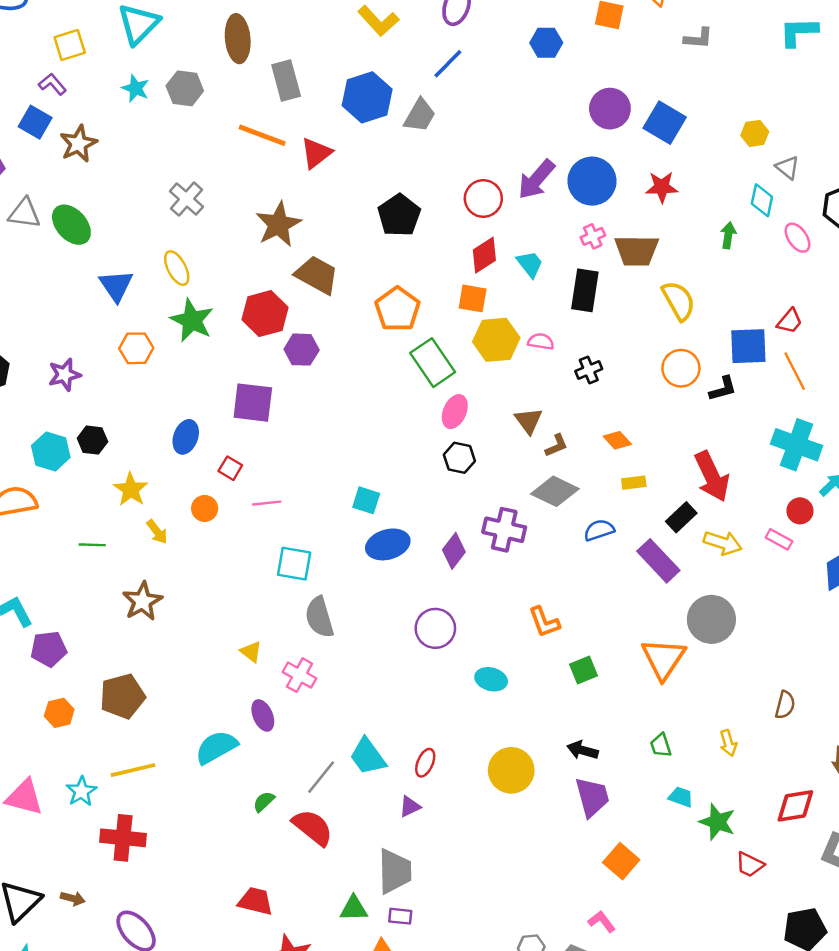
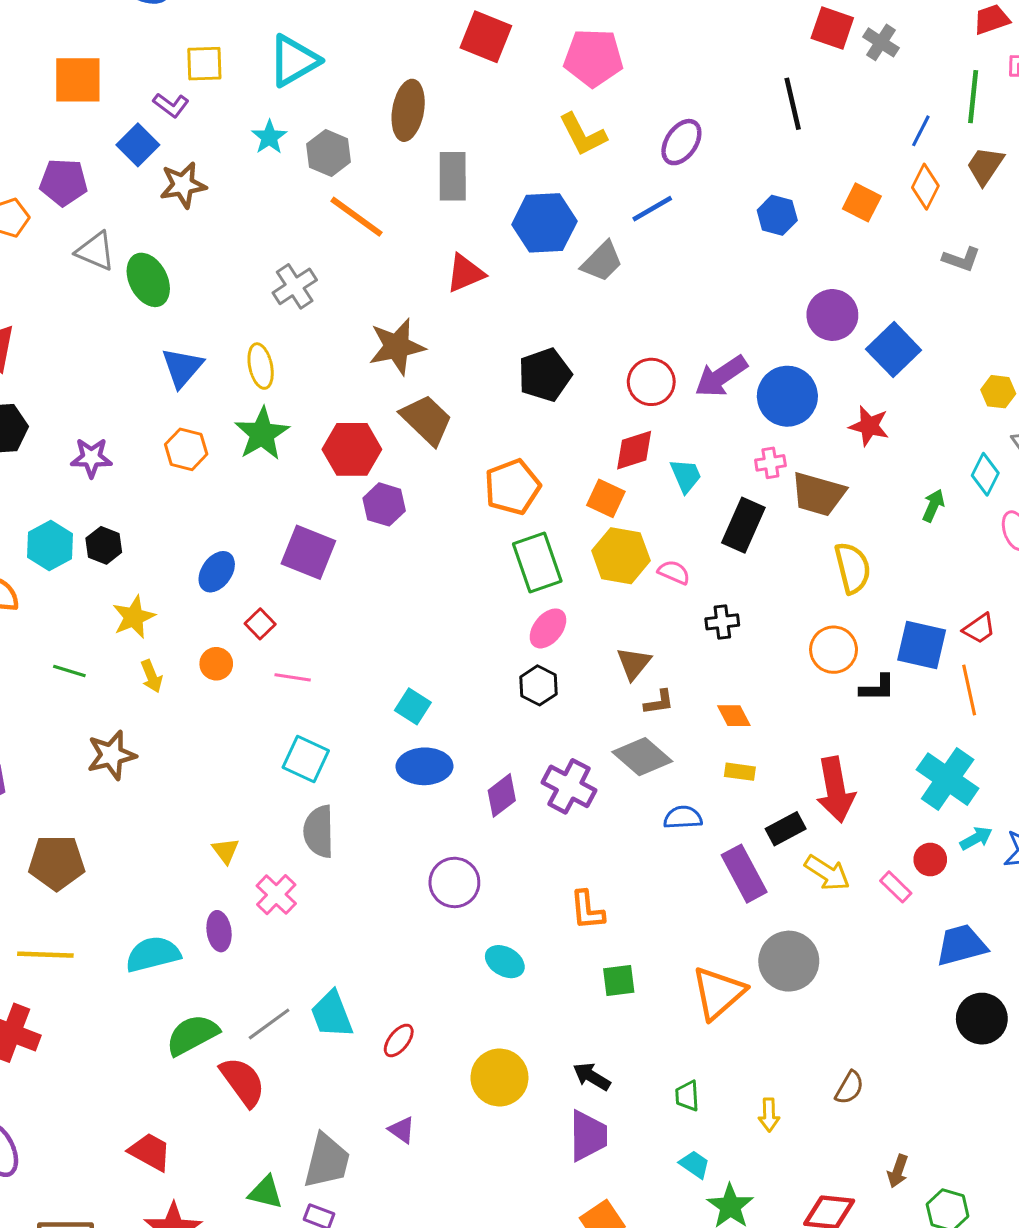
purple L-shape: (52, 84) -> (171, 105), turned 152
orange line: (262, 135) -> (357, 217), moved
green semicircle: (264, 802) -> (192, 1035), size x1.8
purple triangle: (410, 807) -> (402, 1130), moved, turned 45

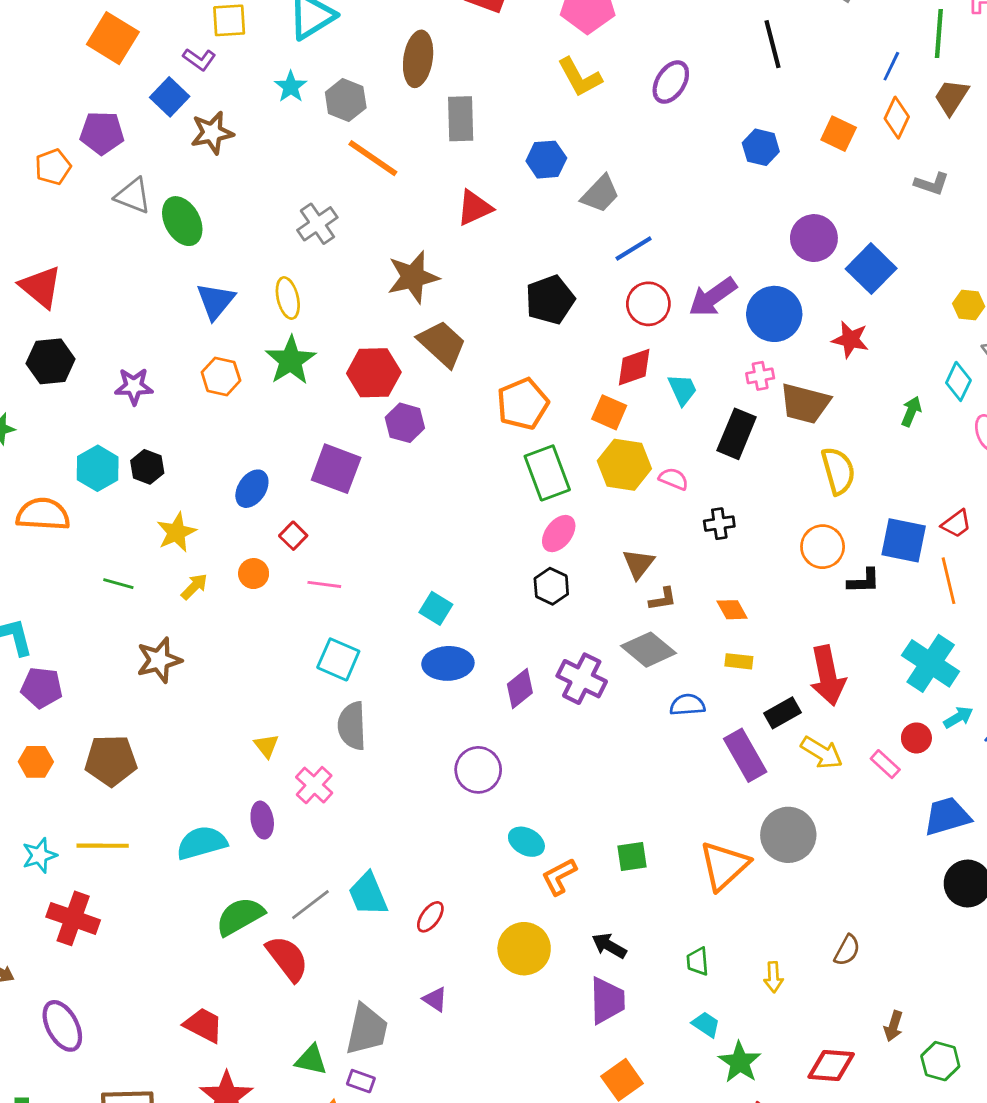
orange square: (78, 80) -> (113, 38), turned 33
blue line: (652, 209) -> (634, 249), moved
blue hexagon: (544, 223) -> (546, 160), size x0.7
yellow arrow: (152, 676) -> (194, 587), turned -112
orange L-shape: (587, 910) -> (559, 876), moved, turned 69

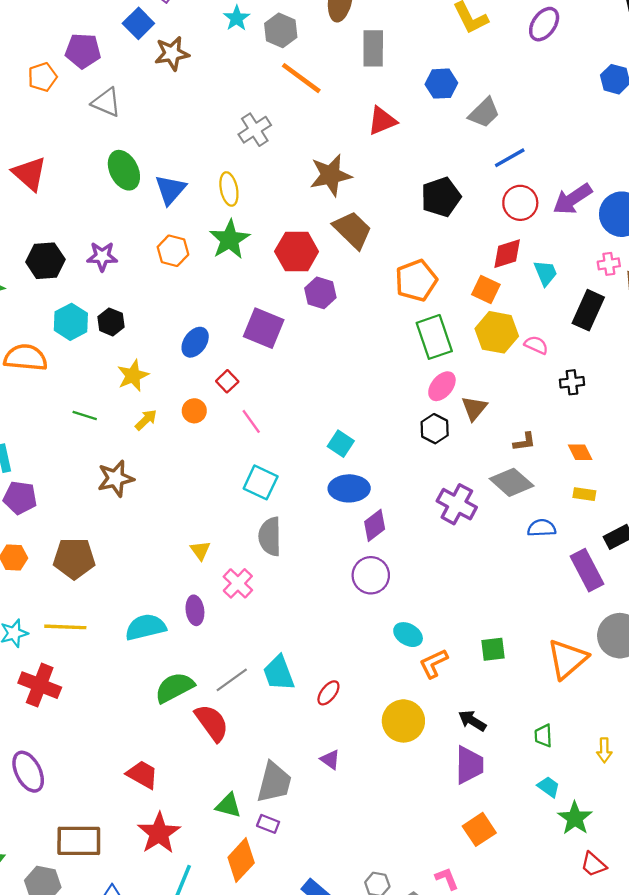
green ellipse: (182, 221) -> (124, 170), moved
black hexagon: (51, 361) -> (45, 261), moved
brown triangle: (639, 564) -> (474, 408), moved
pink line: (324, 584) -> (251, 421), turned 45
purple diamond: (520, 689) -> (375, 525), moved

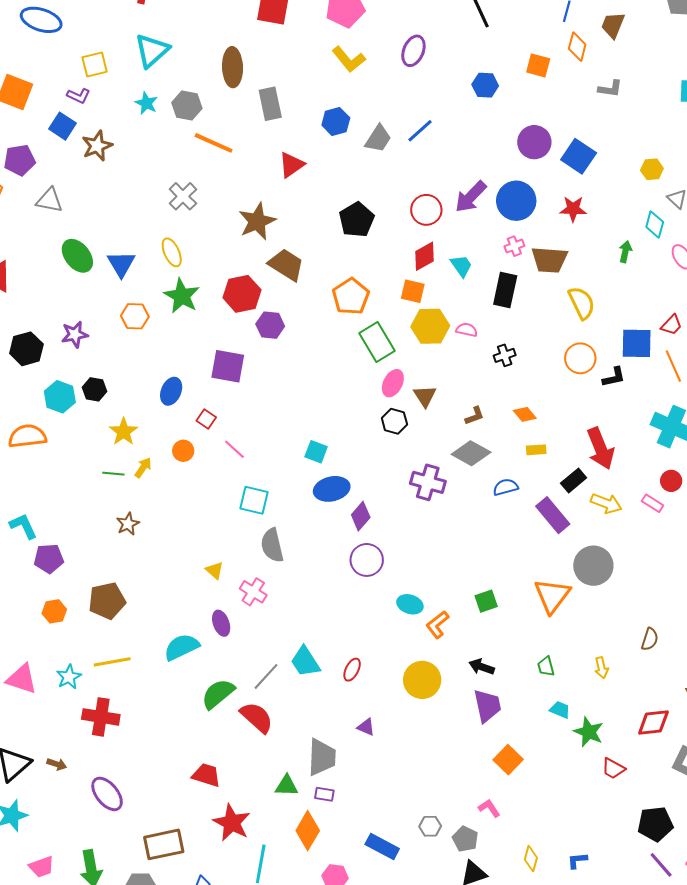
blue line: (510, 158) -> (420, 131), moved
green line: (85, 415) -> (113, 474), moved
brown star: (116, 478) -> (128, 524), size x0.7

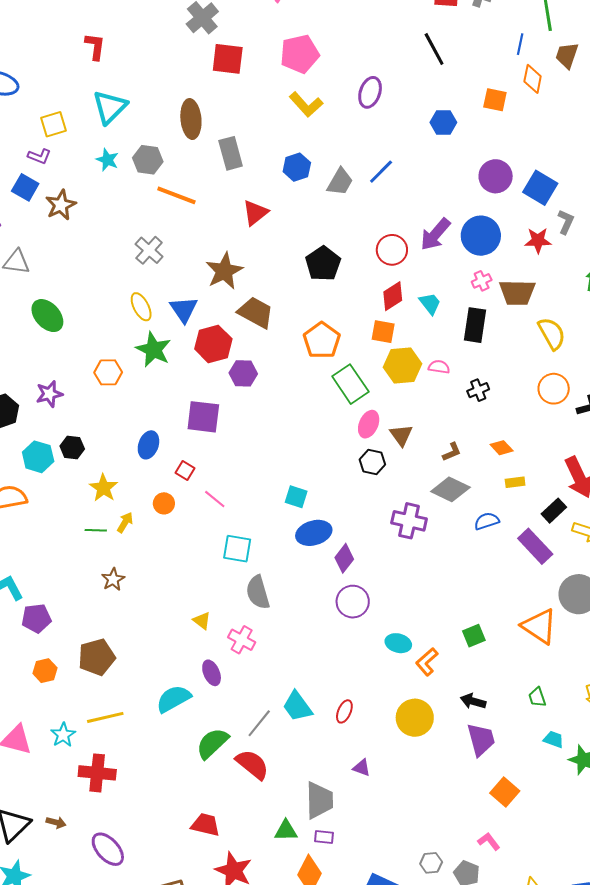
gray L-shape: (610, 89) -> (566, 222), moved, turned -70
blue triangle: (121, 264) -> (184, 309), moved
orange triangle: (552, 596) -> (539, 626), turned -30

